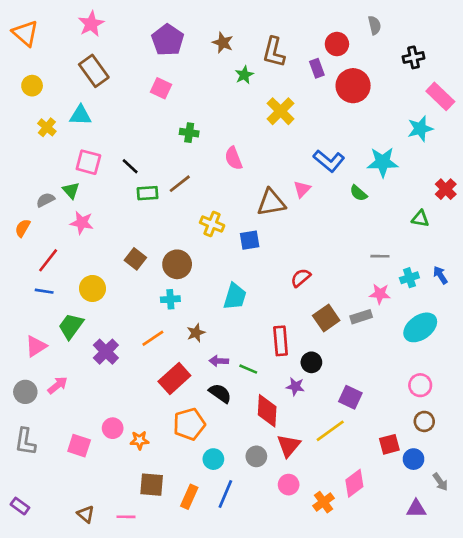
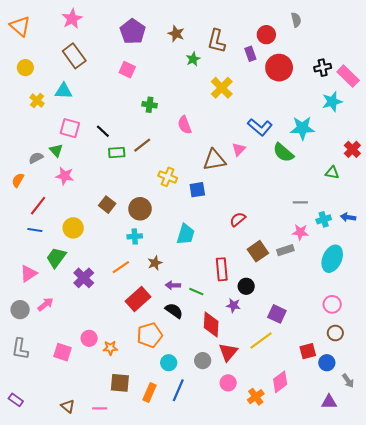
black cross: (414, 57) -> (323, 68), moved
green semicircle: (358, 193) -> (283, 153), size x1.5
blue arrow: (440, 275) -> (348, 217), turned -48
cyan ellipse: (420, 327) -> (332, 259), turned -30

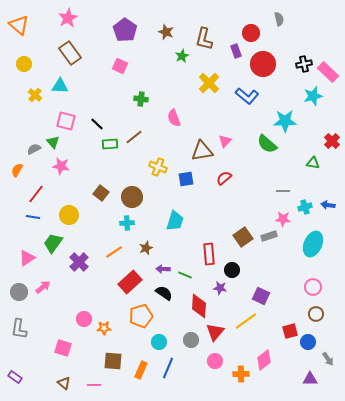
blue L-shape: (260, 127) -> (247, 96), moved
red semicircle: (238, 219) -> (224, 178), moved
pink square: (63, 352) -> (63, 348), moved
orange cross: (256, 397) -> (241, 374), turned 35

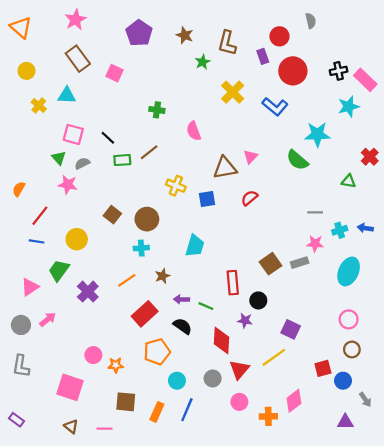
pink square: (120, 66) -> (115, 73), moved
gray semicircle: (34, 149) -> (82, 163), moved
pink square: (63, 348) -> (70, 387), size x1.4

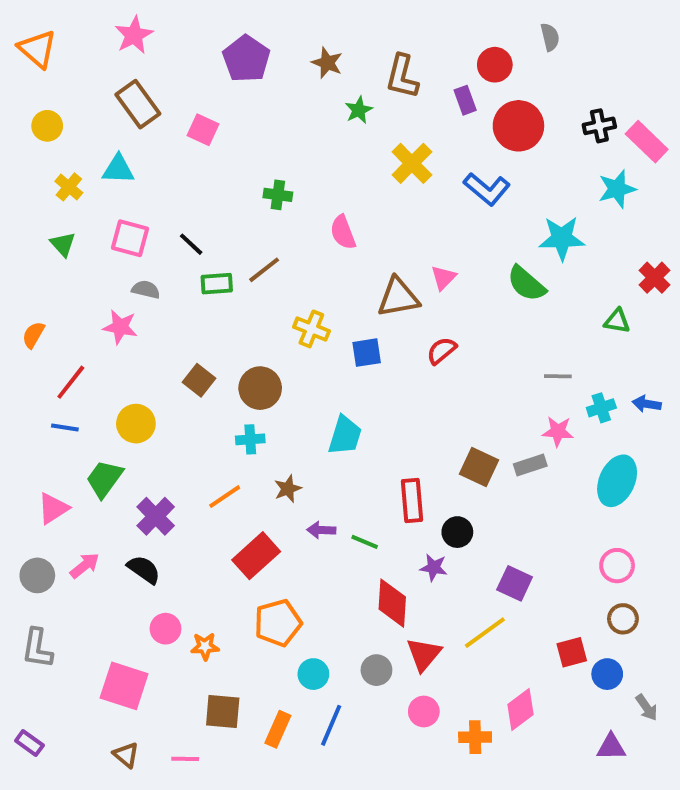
green triangle: (59, 158) -> (63, 244), moved
gray semicircle: (82, 163) -> (146, 290), turned 40
brown square: (271, 264) -> (479, 467), turned -30
black semicircle: (183, 326) -> (144, 570), moved

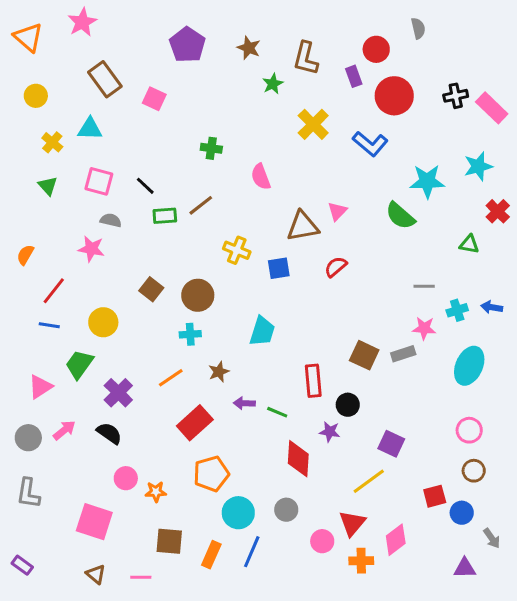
pink star: (134, 35) -> (82, 22), moved
cyan star: (617, 189) -> (478, 166), moved
red triangle: (424, 654) -> (352, 523), moved
cyan circle: (313, 674) -> (238, 513), size x1.4

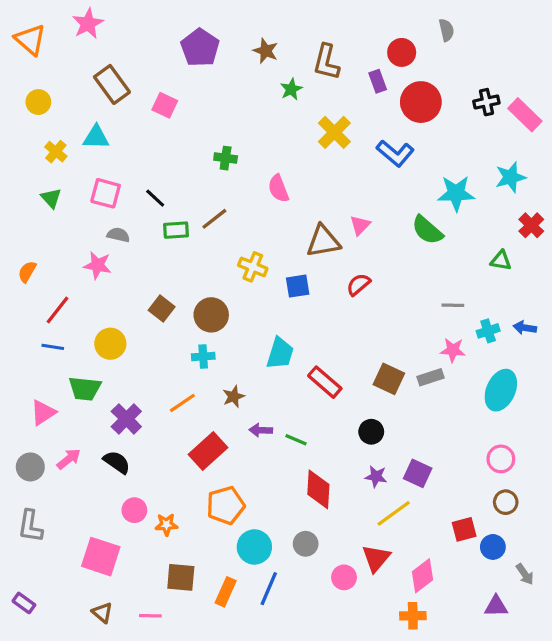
green trapezoid: (79, 364) -> (85, 389), turned -120
red rectangle: (313, 381) -> (325, 382), moved, turned -44
purple star: (330, 432) -> (376, 477), moved
orange cross: (361, 561) -> (413, 616), moved

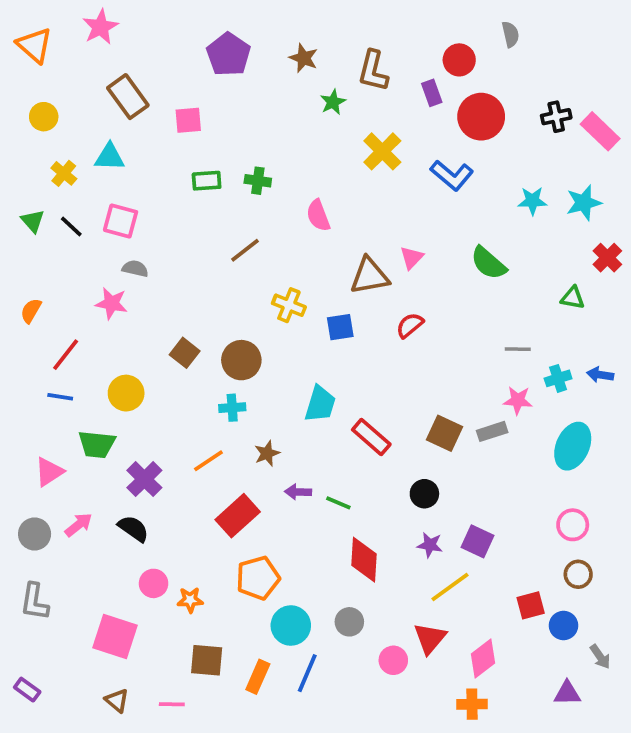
pink square: (165, 105) -> (188, 120), turned -30
cyan star: (456, 193) -> (532, 201), moved, size x0.7
green triangle: (51, 198) -> (33, 221), moved
black line: (155, 198) -> (71, 226), moved
green rectangle: (176, 230) -> (207, 181), moved

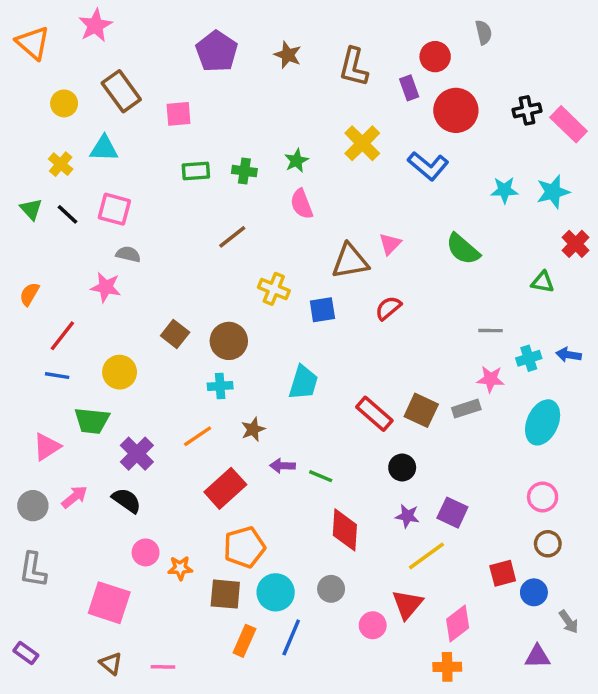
green star: (333, 102) -> (296, 161), moved
yellow circle: (44, 117) -> (64, 103), moved
red rectangle: (371, 437) -> (374, 414), moved
brown square: (207, 660) -> (225, 594), moved

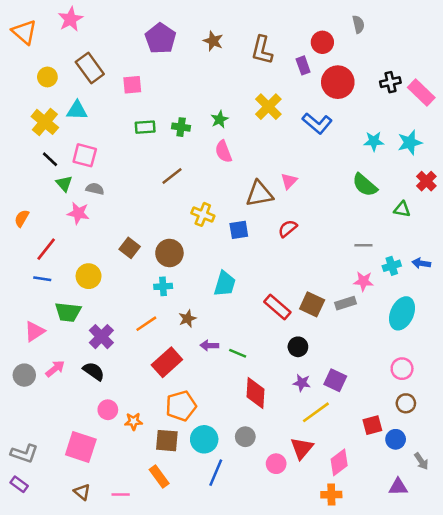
yellow cross: (61, 164) -> (45, 122), size x1.5
green triangle: (31, 209) -> (64, 184), moved
green semicircle: (463, 249) -> (365, 185), moved
gray L-shape: (33, 570) -> (24, 453), moved, turned -80
orange rectangle: (244, 641) -> (159, 477), moved, turned -60

